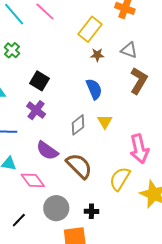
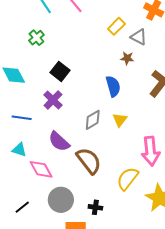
yellow rectangle: (90, 29) -> (116, 26), size x0.7
gray triangle: (129, 50) -> (139, 37), moved
brown star: (97, 55) -> (127, 58), moved

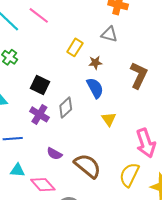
yellow rectangle: (116, 26) -> (75, 47), moved
brown star: (127, 58) -> (95, 63), moved
gray diamond: (93, 120) -> (66, 107), moved
purple semicircle: (59, 142) -> (54, 154), size x0.7

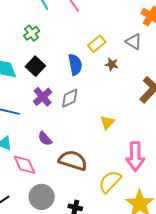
black square: (40, 85) -> (35, 66), moved
blue semicircle: (95, 88) -> (75, 65), moved
brown semicircle: (88, 166) -> (73, 160), turned -40

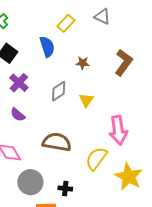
brown star: (112, 64) -> (83, 63), moved
gray diamond: (70, 98) -> (59, 91), moved
purple semicircle: (45, 139) -> (18, 115), moved

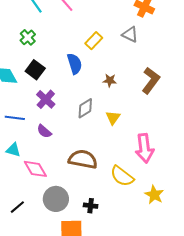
yellow semicircle: (96, 158) -> (122, 176), turned -90
yellow star: (129, 177) -> (154, 195), size x0.7

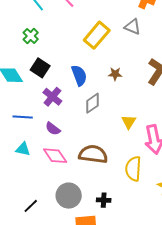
yellow rectangle: (94, 41) -> (97, 35), size x1.5
blue semicircle: (75, 64) -> (79, 75), moved
yellow triangle: (113, 118) -> (129, 122), moved
pink diamond: (35, 169) -> (55, 156), moved
yellow semicircle: (122, 176) -> (133, 169), turned 60

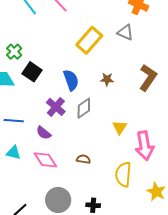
green cross: (31, 36) -> (14, 52), moved
purple cross: (52, 97) -> (56, 107), moved
brown semicircle: (93, 154) -> (83, 159), size x0.5

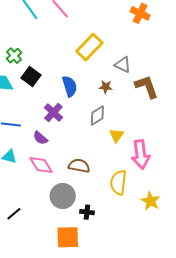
gray triangle: (125, 32) -> (123, 65), moved
brown L-shape: (148, 78) -> (147, 87), turned -56
gray diamond: (84, 108) -> (97, 115), moved
brown semicircle: (83, 159) -> (79, 166), size x1.5
gray circle: (58, 200) -> (63, 196), moved

